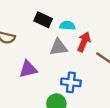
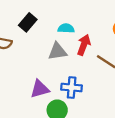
black rectangle: (43, 20) -> (28, 22), moved, turned -72
purple triangle: (28, 69) -> (40, 89), moved

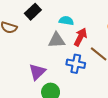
blue cross: (72, 88) -> (76, 64), moved
purple triangle: (40, 89) -> (37, 72), turned -36

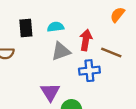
black rectangle: (33, 12) -> (26, 28), turned -35
cyan semicircle: (66, 21) -> (56, 27), moved

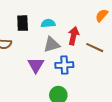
blue cross: (89, 71) -> (64, 65), moved
purple triangle: (50, 92) -> (36, 65), moved

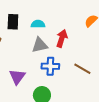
brown line: (95, 48) -> (82, 69), moved
purple triangle: (36, 65) -> (17, 77), moved

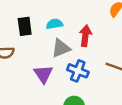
blue cross: (50, 66) -> (78, 71), turned 30
purple triangle: (17, 77) -> (43, 74), moved

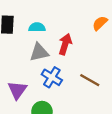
purple triangle: (43, 74) -> (17, 90), moved

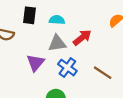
red arrow: (65, 44) -> (82, 38), turned 30
purple triangle: (17, 90) -> (35, 63), moved

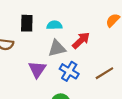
brown line: (103, 73) -> (104, 73), turned -60

